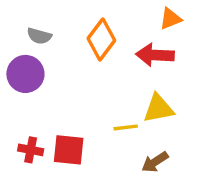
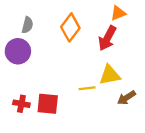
gray semicircle: (39, 36) -> (27, 25), turned -91
red arrow: (155, 55) -> (107, 38), turned -65
brown arrow: (155, 162) -> (126, 98), moved

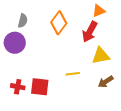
yellow triangle: (110, 75) -> (101, 56), moved

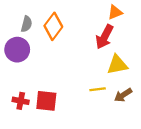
orange diamond: (59, 23) -> (53, 26), moved
yellow line: (73, 74) -> (98, 89), moved

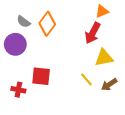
gray semicircle: (27, 24) -> (24, 22), turned 112
yellow line: (98, 89) -> (86, 79), turned 56
red square: (46, 101) -> (41, 76), moved

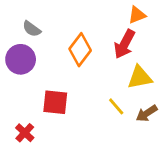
orange diamond: (47, 24) -> (80, 50), moved
red cross: (18, 90) -> (25, 133), moved, turned 32

